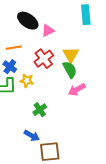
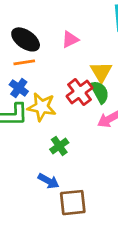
black ellipse: (28, 21) -> (26, 39), moved
red cross: (44, 59) -> (79, 92), moved
yellow star: (27, 81) -> (42, 107), size x1.5

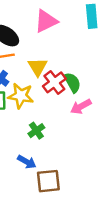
pink triangle: (70, 39) -> (46, 21), moved, size x1.5
yellow triangle: (101, 72) -> (38, 67), moved

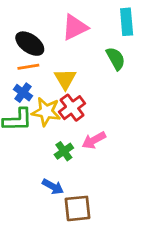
red cross: (54, 82) -> (72, 108), moved
green semicircle: (72, 82) -> (116, 59), moved
pink arrow: (81, 107) -> (94, 140), moved

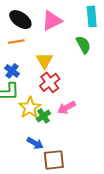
black ellipse: (30, 44) -> (20, 20), moved
orange line: (28, 67) -> (16, 42), moved
yellow star: (46, 112) -> (30, 108), moved, turned 30

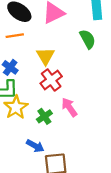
yellow star: (30, 108) -> (16, 107), moved
pink arrow: (67, 108) -> (69, 107), turned 84

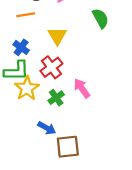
red cross: (51, 80) -> (51, 67), moved

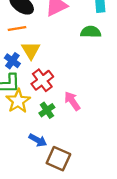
green semicircle: (100, 18) -> (91, 32), turned -60
yellow triangle: (57, 36) -> (31, 50), moved
brown square: (68, 147) -> (58, 159), turned 30

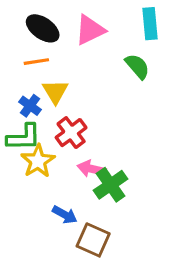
green semicircle: (91, 32) -> (137, 66), turned 48
pink arrow: (72, 101) -> (92, 169), moved, turned -42
green cross: (47, 110) -> (111, 185), moved, size x1.5

